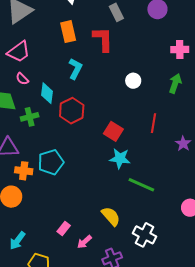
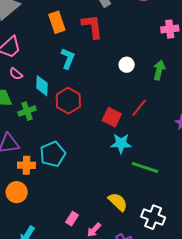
green arrow: (175, 83) -> (159, 70), moved
red line: (153, 123) -> (139, 108), moved, turned 36

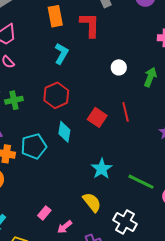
cyan diamond: (42, 86) -> (64, 132), moved
red line: (139, 108) -> (126, 112), turned -60
cyan star: (121, 143) -> (102, 169), moved, turned 30
green line: (145, 168) -> (141, 182), moved

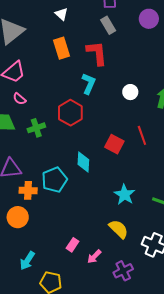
cyan L-shape: (61, 54) -> (89, 84), moved
red hexagon: (56, 95) -> (70, 113), moved
green cross: (14, 100) -> (36, 128), moved

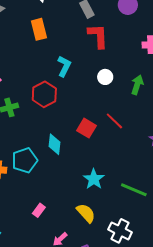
red L-shape: (97, 53) -> (98, 36), moved
red line: (142, 135) -> (114, 121), turned -30
pink rectangle: (72, 245) -> (39, 210), moved

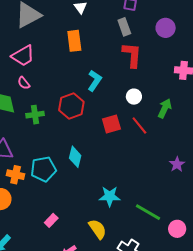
red line: (114, 121) -> (139, 125), moved
red square: (86, 128) -> (111, 124), moved, turned 36
cyan star: (94, 179) -> (110, 196), turned 30

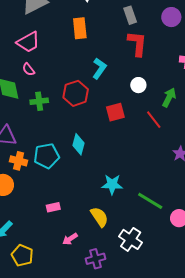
red line: (139, 125) -> (154, 120), moved
pink rectangle: (51, 220) -> (53, 207), turned 32

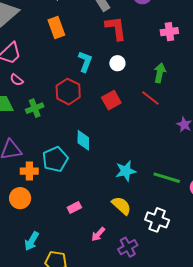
white circle: (138, 85) -> (117, 63), moved

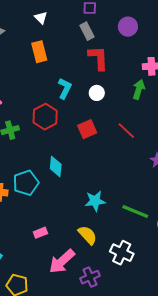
green arrow: (160, 73) -> (139, 89), moved
pink arrow: (98, 234) -> (62, 261), size x1.8

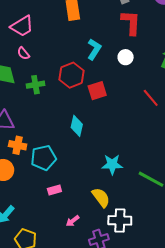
red square: (87, 129) -> (97, 91), moved
cyan pentagon: (26, 183) -> (44, 158), moved
white cross: (122, 253) -> (120, 220), moved, turned -30
pink arrow: (62, 261) -> (73, 221), size x0.5

